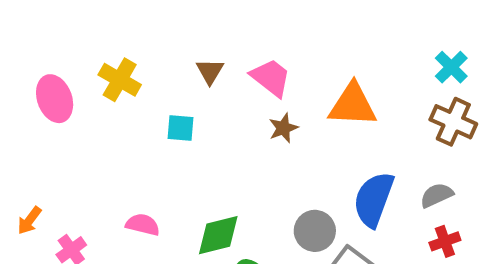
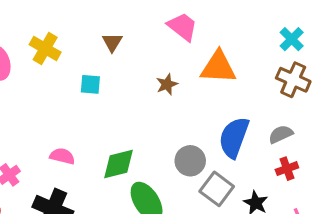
pink trapezoid: (271, 78) -> (182, 27), moved

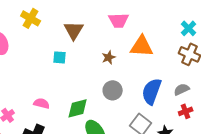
pink trapezoid: (182, 27) -> (119, 20), turned 140
brown triangle: (112, 42) -> (74, 30), size x1.5
yellow cross: (45, 48) -> (31, 18), moved
gray circle: (190, 161) -> (113, 90), moved

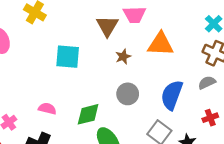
brown triangle: (74, 30) -> (107, 26), moved
cyan square: (60, 57) -> (68, 57), size x1.6
gray semicircle: (182, 89) -> (207, 83), moved

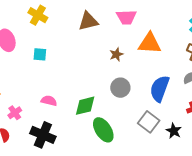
brown triangle: (107, 26) -> (88, 21), moved, turned 45
cyan square: (68, 57) -> (40, 54), moved, size x0.6

